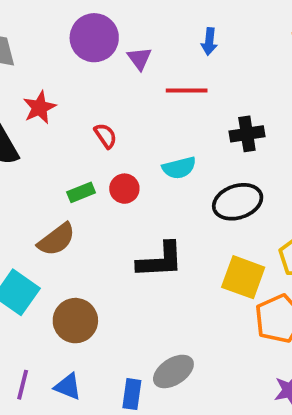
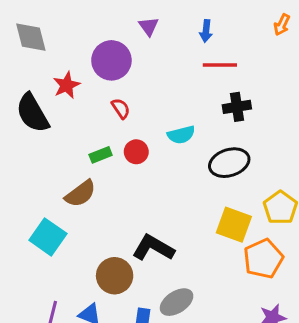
purple circle: (94, 38) -> (111, 60), moved
purple triangle: (139, 58) -> (149, 26), moved
red line: (187, 91) -> (220, 65), moved
black L-shape: (160, 260) -> (153, 248), moved, turned -147
brown circle: (75, 321) -> (115, 276), moved

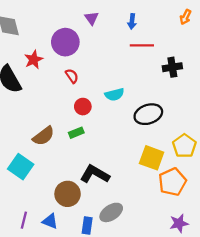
black cross: (237, 107) -> (172, 67), moved
green rectangle: (101, 155) -> (76, 133), moved

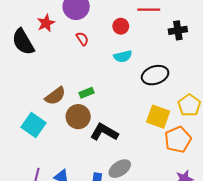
red circle: (83, 107) -> (121, 26), moved
brown circle: (68, 194) -> (78, 117), moved

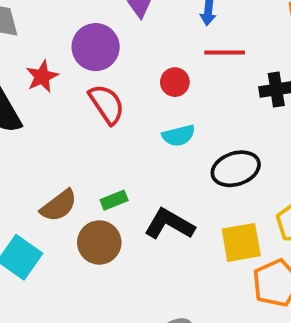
red semicircle: (82, 39) -> (107, 104), size x1.6
yellow square: (158, 117) -> (241, 242), turned -30
black L-shape: (104, 132) -> (169, 224), moved

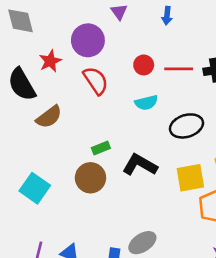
red line: (225, 53) -> (179, 69), moved
brown semicircle: (59, 206) -> (49, 117), moved

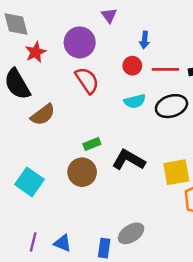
blue arrow: (167, 16) -> (145, 40), moved
red star: (50, 61) -> (36, 52), moved
black ellipse: (186, 126) -> (171, 106), moved

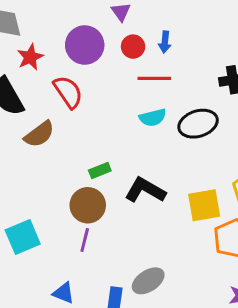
red circle: (132, 66) -> (133, 47), moved
red line: (165, 69) -> (154, 78), moved
red semicircle: (87, 80) -> (68, 92), moved
cyan square: (29, 182) -> (23, 237), moved, turned 32
purple line: (33, 242) -> (85, 240), moved

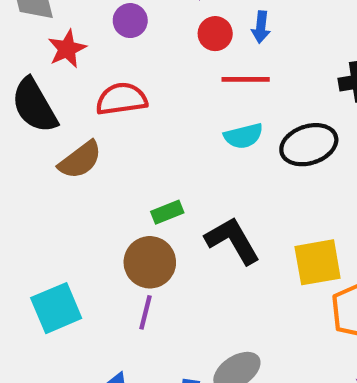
purple circle: (85, 45) -> (130, 21), moved, size x0.6
red semicircle: (68, 92) -> (122, 99), turned -64
black L-shape: (145, 190) -> (233, 241), turned 30

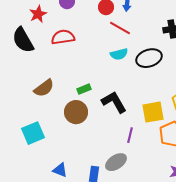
red line: (246, 79) -> (120, 28), turned 30
brown semicircle: (80, 160) -> (44, 88), moved
purple line: (145, 312) -> (130, 135), moved

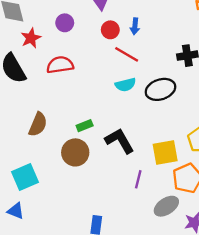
brown semicircle: (44, 88) -> (38, 124), turned -30
gray ellipse: (116, 162) -> (166, 206), moved
blue triangle: (60, 170) -> (16, 211), moved

